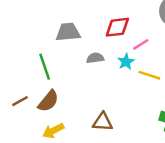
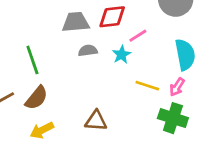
gray trapezoid: (68, 32) -> (76, 22), moved
yellow line: (149, 75) -> (147, 86), moved

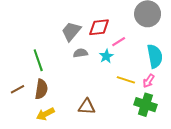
gray trapezoid: (76, 22) -> (71, 31), turned -45
brown semicircle: (36, 98) -> (41, 89), turned -30

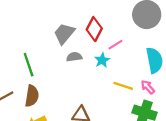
red diamond: (99, 27) -> (94, 29), turned -55
pink arrow: (149, 81) -> (148, 87), turned 104

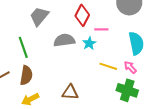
gray trapezoid: (64, 33) -> (39, 16), moved
pink line: (115, 45) -> (101, 29), turned 32
gray semicircle: (74, 57) -> (64, 40), size x1.5

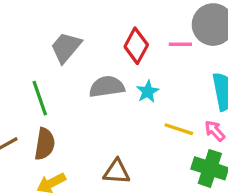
pink line: (101, 29) -> (180, 44), moved

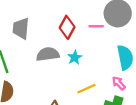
gray trapezoid: (66, 47) -> (21, 28), turned -35
yellow line: (179, 129) -> (86, 89), moved, turned -42

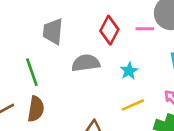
cyan star: (75, 57) -> (129, 71), moved

